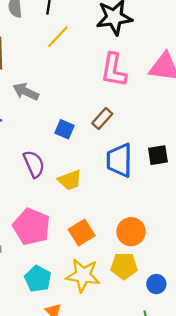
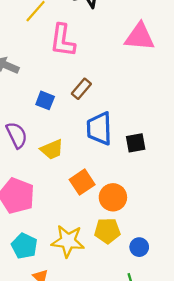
pink L-shape: (114, 70) -> (63, 40), moved
black square: (158, 155) -> (136, 143), moved
orange square: (82, 233) -> (82, 182), moved

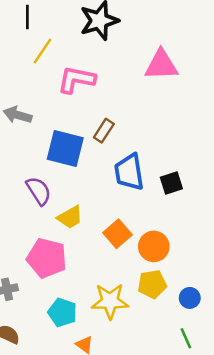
pink L-shape: (63, 40) -> (76, 80), turned 100
blue square: (45, 100) -> (65, 148), size x1.8
yellow trapezoid: (52, 149) -> (70, 217), moved

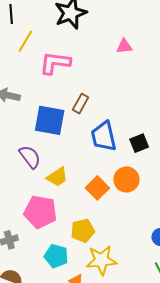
pink triangle: (161, 65) -> (124, 46), size x0.6
orange circle: (154, 246) -> (126, 179), moved
yellow pentagon: (152, 284) -> (83, 231), moved
yellow star: (110, 301) -> (101, 260), moved

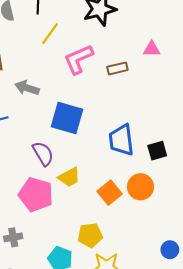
pink L-shape: (55, 63) -> (78, 59), turned -36
brown rectangle: (80, 104) -> (117, 68), moved, turned 42
pink pentagon: (40, 212) -> (36, 195), moved

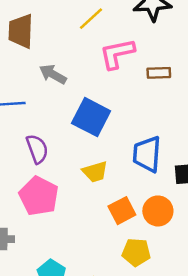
purple semicircle: (43, 154) -> (37, 149), moved
yellow trapezoid: (69, 177) -> (95, 172), moved
yellow pentagon: (90, 235) -> (136, 252), moved

